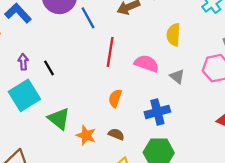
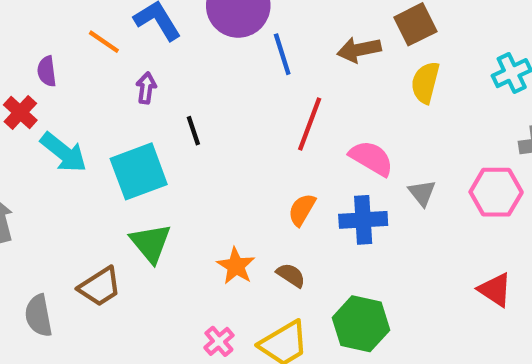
yellow semicircle: (173, 35) -> (425, 82), moved
purple arrow: (23, 62) -> (146, 88), moved
blue cross: (157, 112) -> (363, 220), moved
green triangle: (59, 119) -> (151, 243), moved

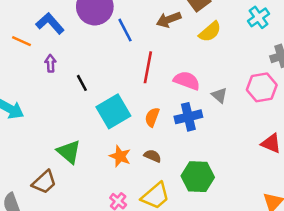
yellow semicircle: (425, 82) -> (210, 32), turned -135
cyan square: (139, 171) -> (113, 111), moved

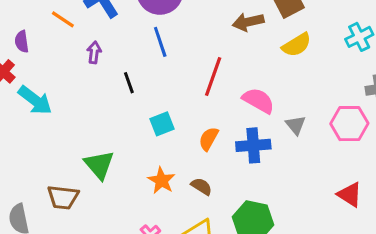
blue line: (125, 30) -> (160, 42), moved
cyan square: (113, 111) -> (162, 124), size x0.6
brown trapezoid: (44, 182) -> (63, 197), turned 40

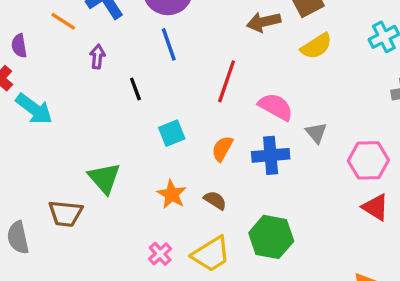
pink hexagon: (349, 124) -> (368, 160), moved

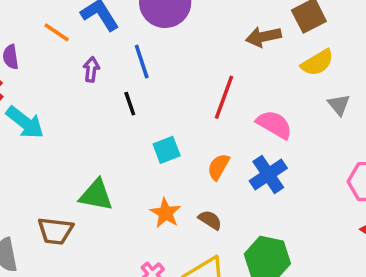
blue line: (169, 44) -> (142, 62), moved
gray triangle: (316, 133) -> (339, 105), moved
blue cross: (271, 155) -> (268, 175), turned -30
green triangle: (104, 178) -> (96, 195), turned -39

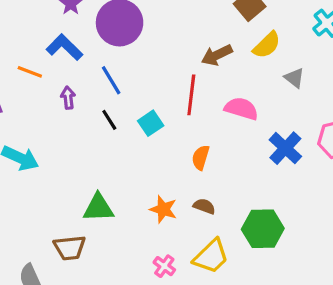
brown arrow: (263, 37) -> (217, 55), moved
cyan square: (167, 150) -> (151, 123), moved
blue cross: (268, 175) -> (285, 148), moved

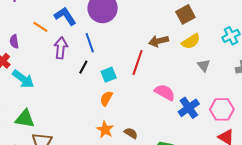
purple arrow: (68, 98) -> (61, 48), size x1.5
pink semicircle: (241, 109) -> (165, 92), moved
black line: (109, 120) -> (83, 67), turned 48
orange semicircle: (201, 157) -> (106, 98), moved
green triangle: (98, 208) -> (25, 119), moved

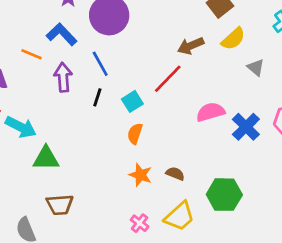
red line: (138, 62) -> (168, 79), turned 35
pink semicircle: (165, 92) -> (211, 112), turned -35
green triangle: (25, 119) -> (46, 158), moved

